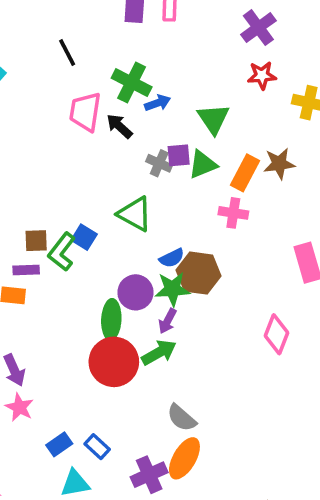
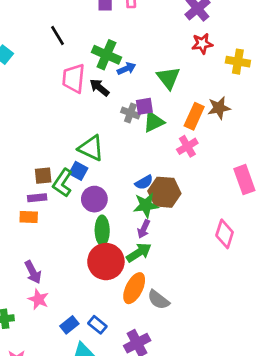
green triangle: (203, 164) -> (154, 122), moved
pink cross: (233, 213) -> (187, 146), turned -36
green triangle: (135, 214) -> (91, 148), moved
purple circle: (136, 292) -> (94, 199), moved
orange ellipse: (184, 458) -> (134, 288), moved

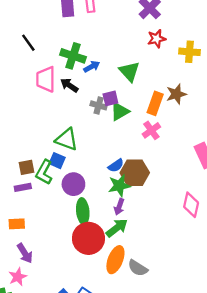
orange rectangle: (29, 217) -> (17, 224), moved
pink star: (38, 299) -> (18, 277), moved, turned 30

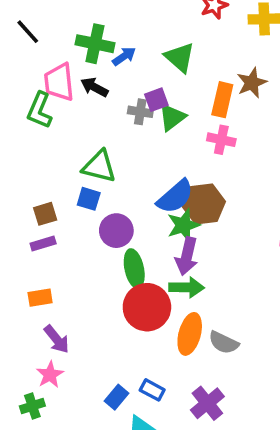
pink cross: (151, 130) -> (221, 140), turned -36
blue semicircle: (116, 166) -> (175, 197), size x1.6
green L-shape: (44, 172) -> (39, 110), moved
purple arrow: (119, 207) -> (187, 256), size x1.5
green arrow: (117, 228) -> (187, 287), turned 45

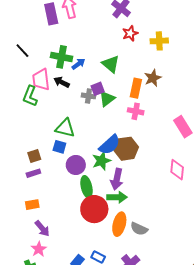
green star: (183, 225) -> (101, 161), moved

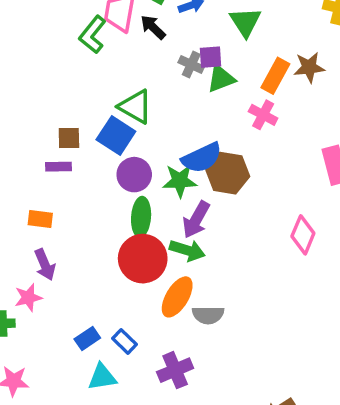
blue square: (59, 147) -> (116, 136), size x1.5
gray semicircle: (139, 229) -> (208, 315), turned -42

